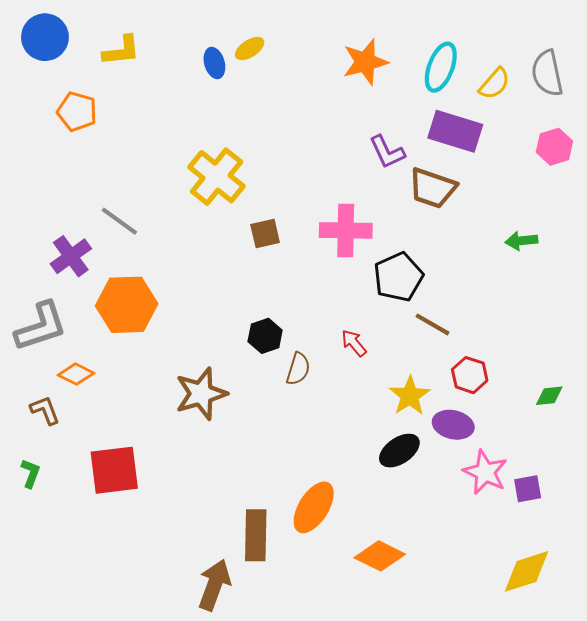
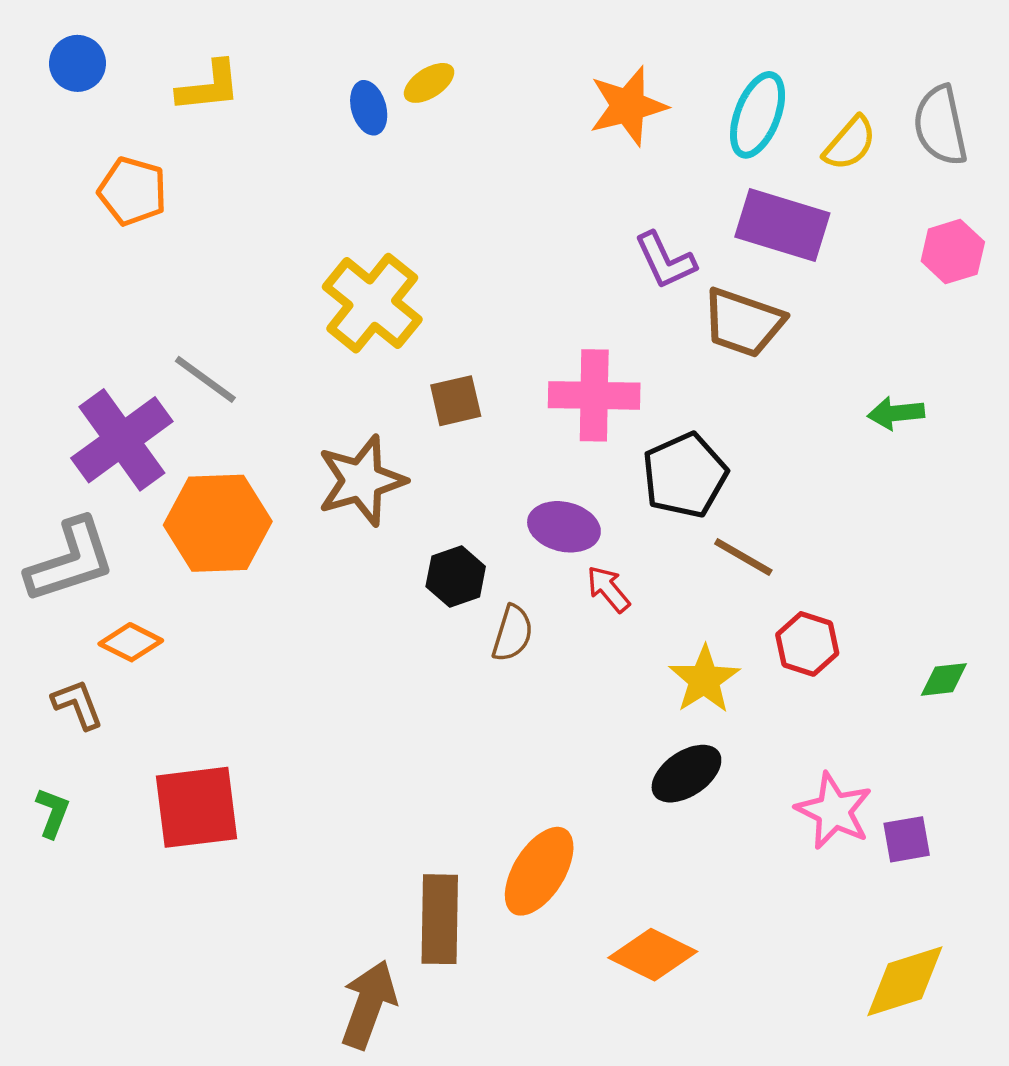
blue circle: (45, 37) -> (77, 63), size x0.7
purple cross: (71, 256) -> (122, 440), size x1.4
brown star: (201, 394) -> (362, 481), moved
purple ellipse: (453, 425) -> (564, 527), moved

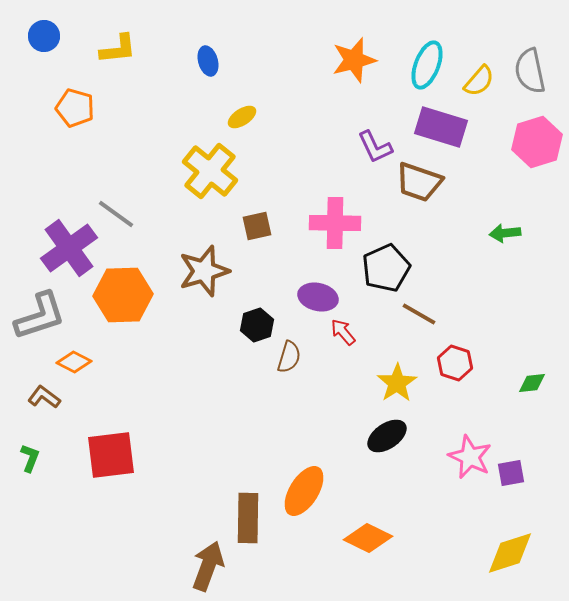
yellow ellipse: (429, 83) -> (242, 117), moved
pink hexagon: (953, 252) -> (537, 142), size x1.4
brown L-shape: (77, 704) -> (44, 397), turned -32

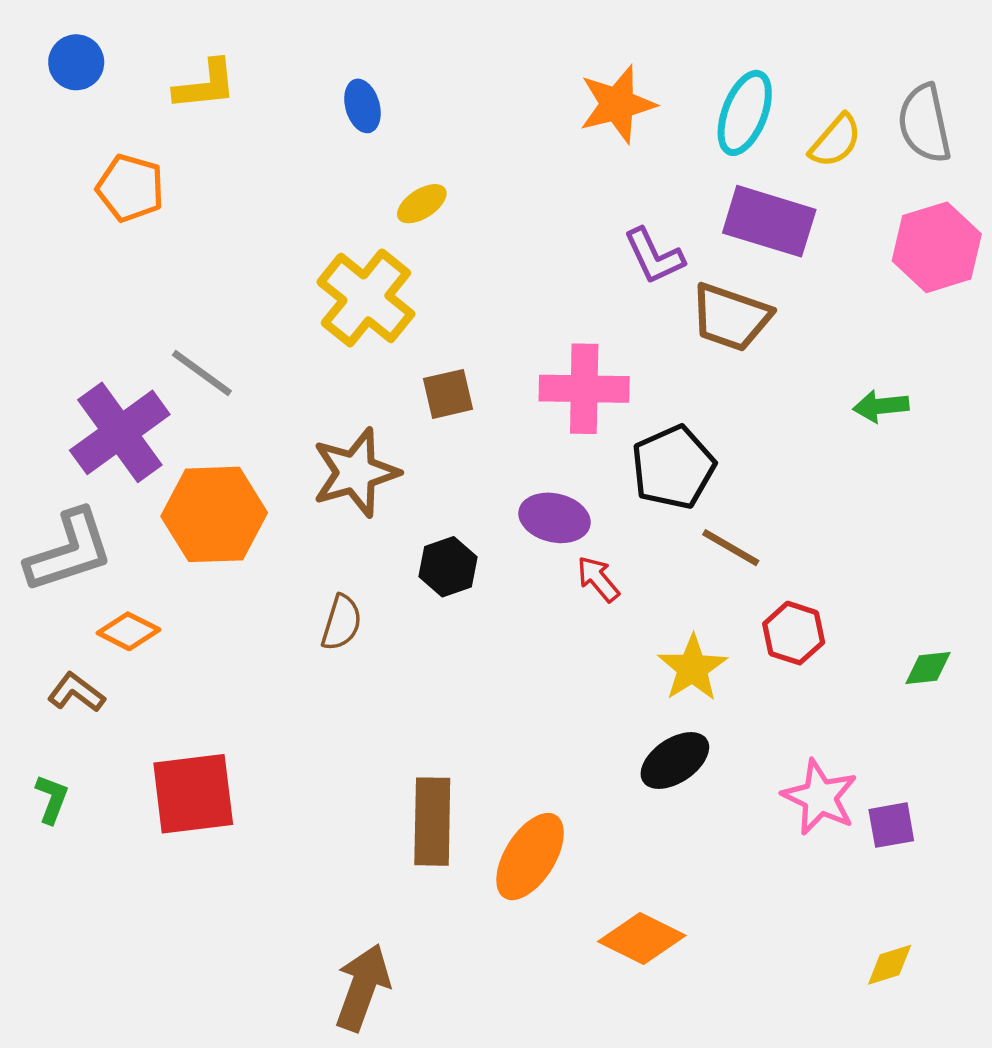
brown semicircle: (289, 357) -> (342, 623), moved
brown rectangle: (248, 518) -> (432, 822), moved
yellow diamond: (510, 553) -> (890, 965), size x0.6

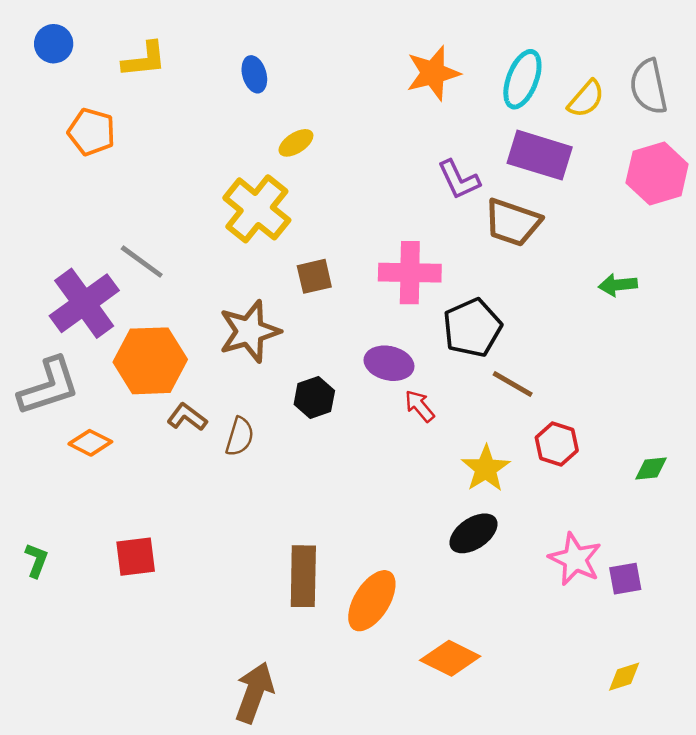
brown L-shape: (76, 692) -> (187, 417), moved
red square: (193, 794) -> (136, 557), size x0.7

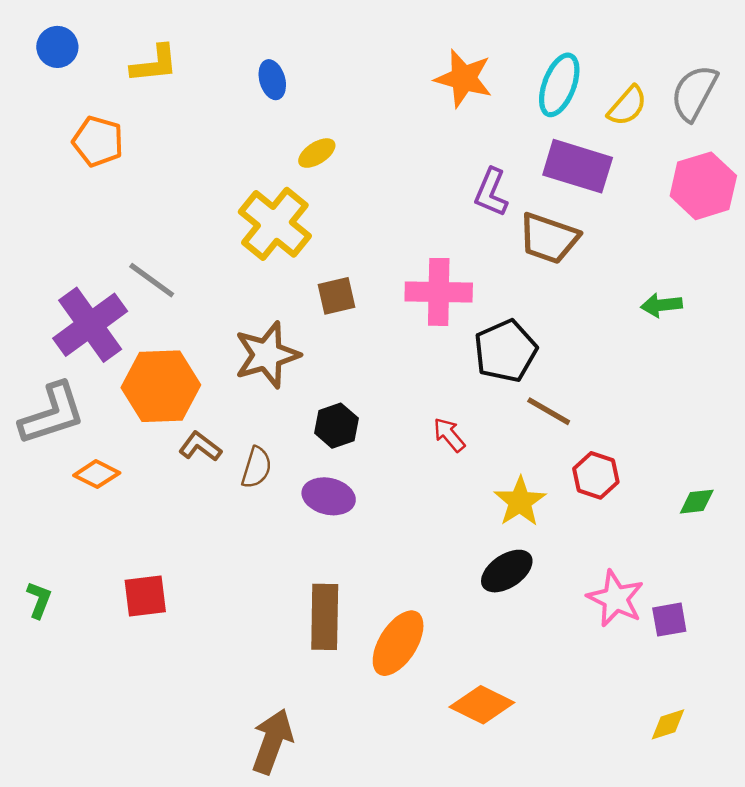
orange star: (433, 73) -> (464, 78), turned 30
gray semicircle: (649, 87) -> (694, 93), turned 40
purple L-shape: (459, 180) -> (491, 192), turned 48
purple ellipse: (389, 363) -> (329, 496), moved

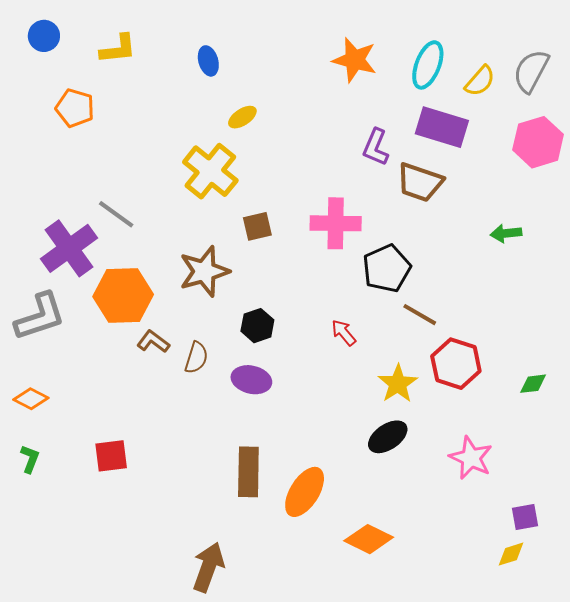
orange diamond: (97, 474) -> (31, 399), moved
red hexagon: (596, 475) -> (456, 364), size x1.4
purple square: (669, 620) -> (525, 517), moved

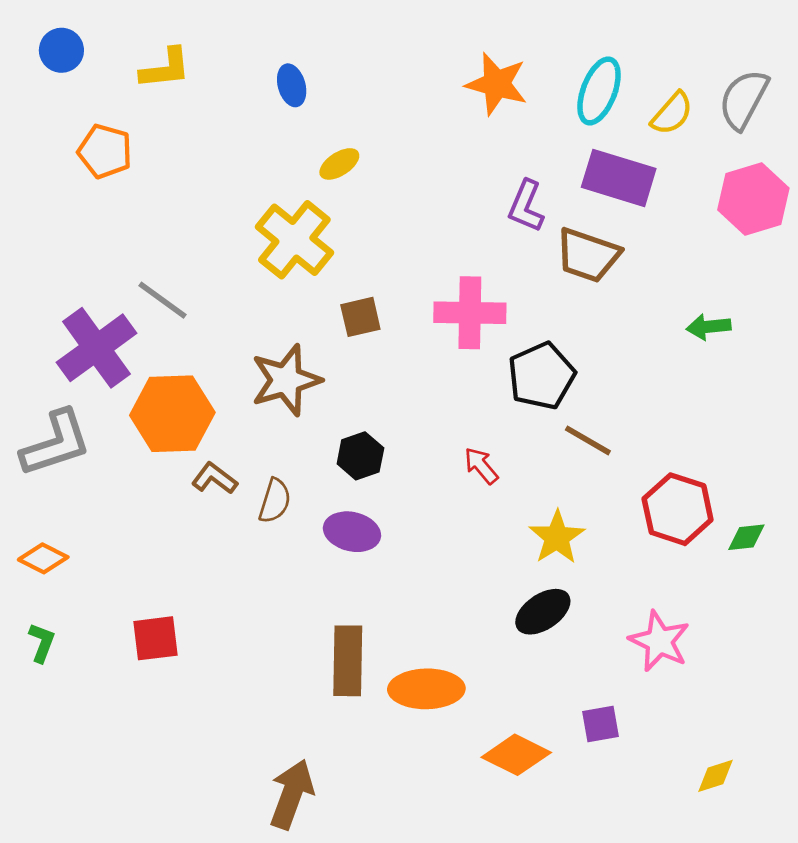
red hexagon: (456, 364) -> (678, 509), moved
orange ellipse: (305, 492) -> (426, 689), turned 57
purple square: (525, 517) -> (600, 724), moved

